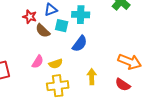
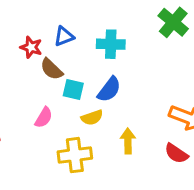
cyan square: (62, 26) -> (73, 89), moved
yellow semicircle: (56, 64) -> (92, 118), moved

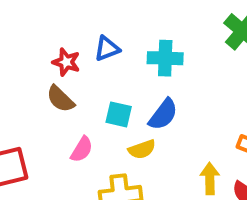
brown semicircle: (51, 69) -> (60, 99), moved
yellow arrow: (128, 141) -> (210, 178), moved

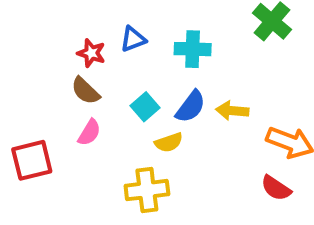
cyan square: (119, 114) -> (145, 107), turned 36
pink semicircle: (82, 149) -> (89, 132), moved
yellow arrow: (210, 178) -> (232, 111), moved, turned -84

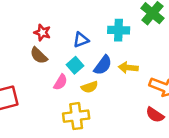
blue triangle: (133, 39) -> (81, 40), moved
cyan cross: (193, 49) -> (119, 30), moved
pink semicircle: (89, 132) -> (60, 82), moved

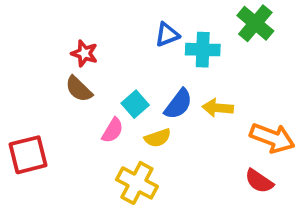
blue triangle: (81, 40) -> (167, 35), moved
yellow cross: (76, 116) -> (137, 183), turned 35

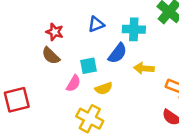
blue triangle: (167, 35) -> (96, 24), moved
cyan square: (135, 104) -> (89, 66), turned 30
blue semicircle: (178, 104) -> (117, 53), moved

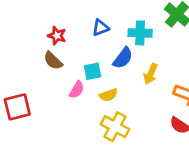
yellow arrow: (144, 68) -> (151, 74), turned -72
yellow cross: (90, 119) -> (115, 127), moved

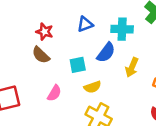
pink semicircle: (77, 90) -> (54, 93), moved

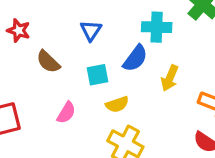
blue triangle: (85, 24) -> (91, 30), moved, turned -35
red star: (44, 32) -> (19, 30), moved

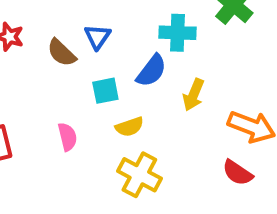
brown semicircle: (48, 62) -> (61, 53), moved
pink semicircle: (66, 113) -> (67, 137), turned -45

